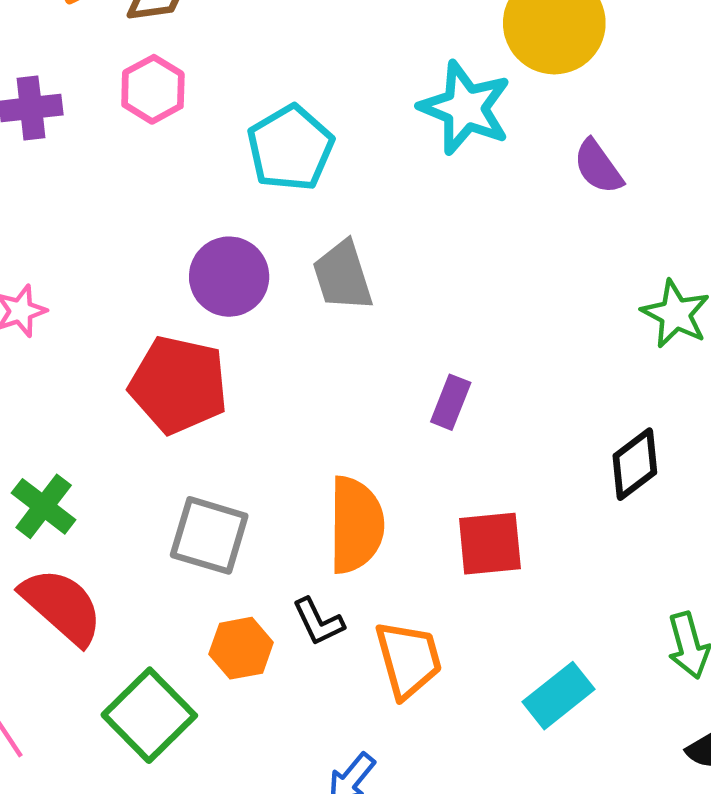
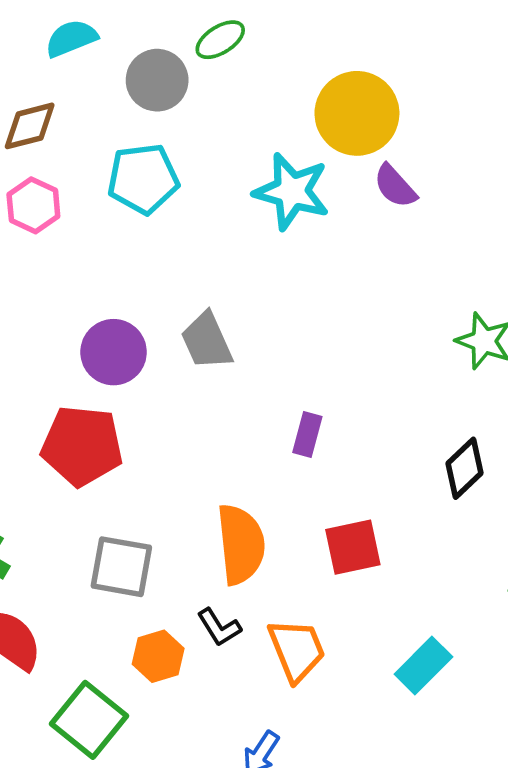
cyan pentagon: (290, 148) -> (143, 179), moved, turned 30
purple semicircle: (598, 167) -> (395, 186), moved

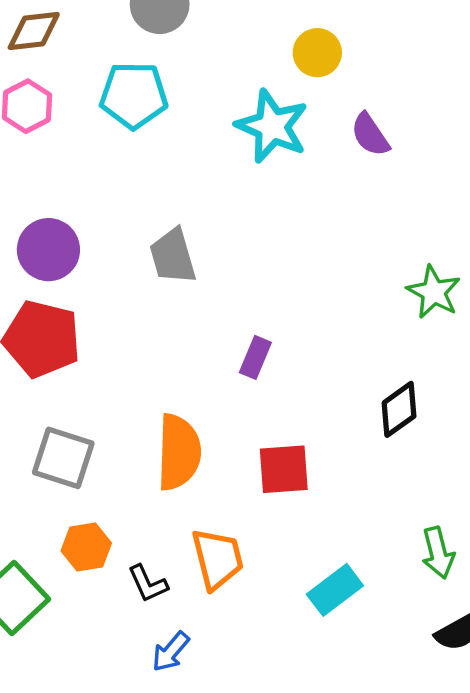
yellow circle: (357, 113) -> (317, 53), moved, size x0.6
purple circle: (114, 352) -> (48, 250), moved
black L-shape: (219, 627) -> (148, 584), moved

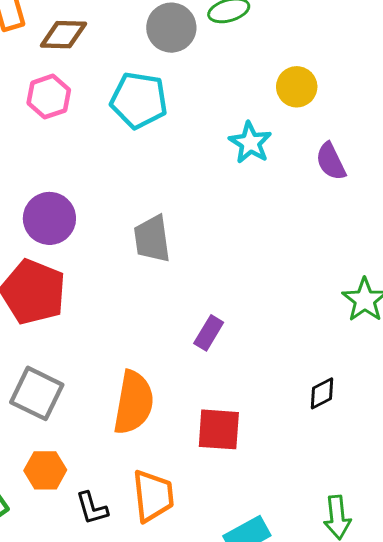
cyan star: (272, 126) -> (250, 143), size x0.7
black diamond: (399, 409) -> (322, 393), size x0.7

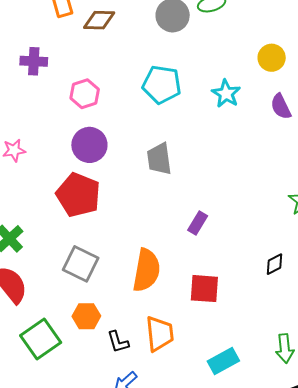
yellow circle: (297, 87) -> (272, 58), moved
pink hexagon: (49, 97) -> (85, 94), moved
cyan pentagon: (139, 100) -> (162, 85), moved

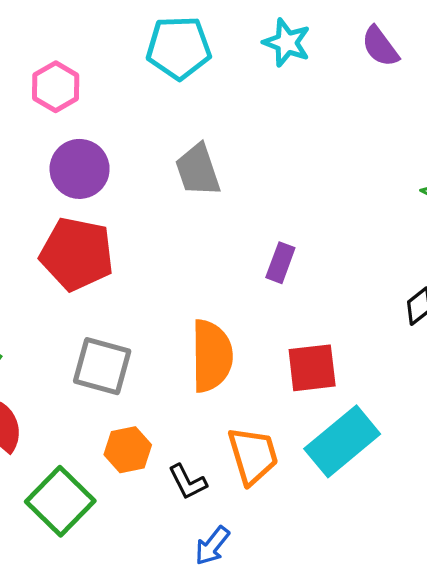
cyan rectangle: (223, 361) -> (342, 441), moved, size x1.4

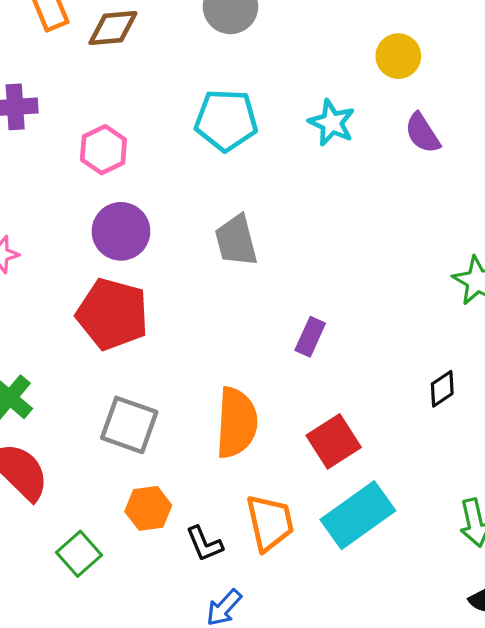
red square: (312, 368) -> (334, 441), turned -30
green square: (60, 501) -> (79, 554), size x0.7

